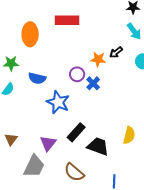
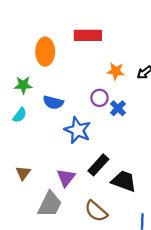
orange star: (98, 59) -> (116, 71), moved

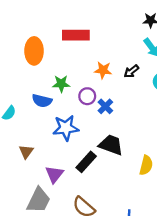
green star: (23, 85) -> (61, 84), moved
blue star: (78, 130) -> (66, 128), turned -30
brown triangle: (23, 173) -> (26, 152), moved
black trapezoid: (124, 181) -> (111, 145), moved

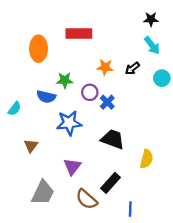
black rectangle: (86, 162) -> (111, 183), moved
purple triangle: (54, 174) -> (72, 167), moved

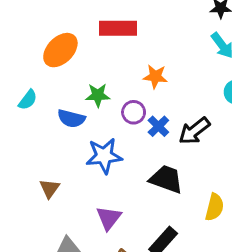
orange ellipse: (39, 49) -> (60, 50), turned 45
black arrow: (132, 68) -> (194, 131), moved, size x1.5
cyan semicircle: (15, 109) -> (28, 100), moved

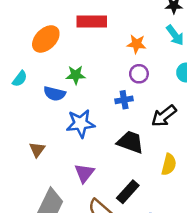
orange star: (155, 76) -> (137, 44), moved
purple circle: (134, 112) -> (139, 74), moved
blue cross: (158, 126) -> (124, 100), turned 35
black arrow: (194, 131) -> (164, 116), moved

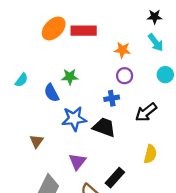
orange ellipse: (46, 39) -> (54, 28), moved
blue semicircle: (55, 94) -> (52, 93), turned 48
black trapezoid: (130, 142) -> (104, 127), moved

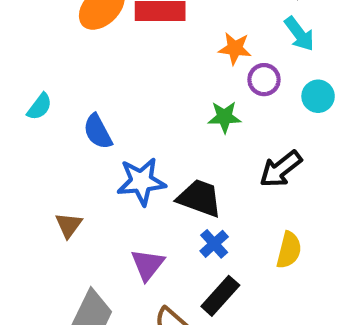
purple circle: (125, 76) -> (264, 80), moved
green star: (70, 77) -> (225, 117), moved
blue cross: (112, 98) -> (214, 244), moved, turned -32

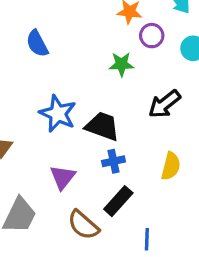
blue semicircle: (98, 132) -> (37, 44), moved
blue star: (141, 181) -> (58, 114), turned 30
blue cross: (214, 244) -> (114, 161), turned 30

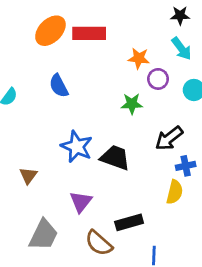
blue cross: (114, 161) -> (186, 166), moved
black rectangle: (118, 201) -> (129, 222), turned 32

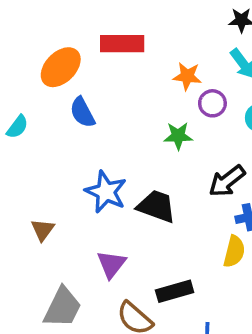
orange ellipse: (50, 31) -> (61, 67), moved

